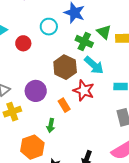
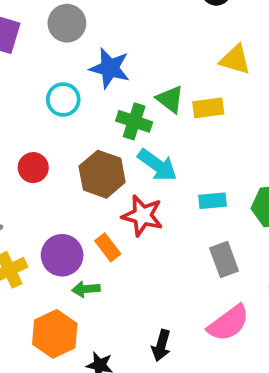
red circle: (23, 43) -> (33, 168), moved
purple circle: (36, 91) -> (62, 255), moved
green arrow: (51, 126) -> (86, 289), turned 80

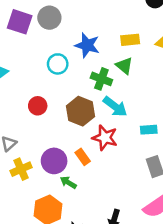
gray circle: (67, 23) -> (49, 18), moved
yellow rectangle: (208, 108) -> (130, 40), moved
green arrow: (86, 289) -> (68, 182), turned 35

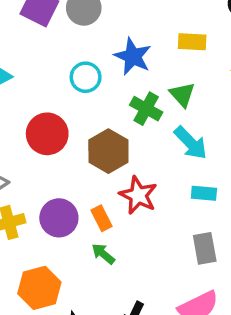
yellow rectangle: (130, 40) -> (192, 42), moved
red circle: (38, 106) -> (47, 134), size x1.5
cyan arrow: (115, 107) -> (191, 143), moved
green arrow: (68, 182) -> (103, 254), moved

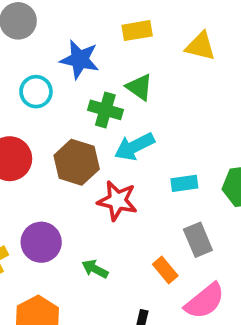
cyan arrow: (191, 143) -> (134, 147), moved, turned 120
orange rectangle: (102, 218) -> (165, 270), moved

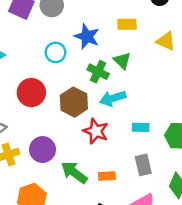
green arrow: (95, 269) -> (74, 172), size x1.6
orange rectangle: (165, 270) -> (107, 176), moved, turned -63

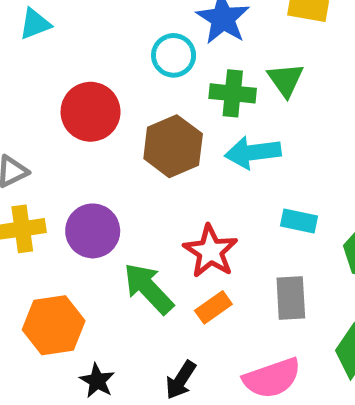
cyan circle: (56, 52) -> (174, 55), moved
green cross: (98, 72) -> (233, 93), turned -30
red star: (96, 131) -> (210, 251), moved
orange rectangle: (107, 176) -> (213, 307), turned -42

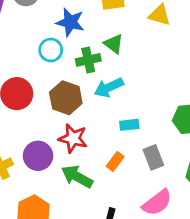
cyan rectangle: (299, 221) -> (129, 125), moved
red star: (210, 251) -> (73, 138), moved
orange rectangle: (213, 307) -> (115, 161), moved

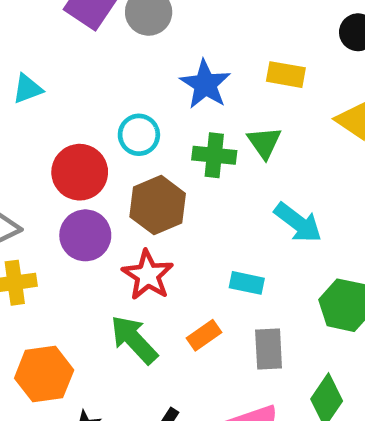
cyan circle: (51, 50) -> (139, 135), moved
cyan arrow: (109, 87) -> (298, 223), moved, turned -136
purple circle: (38, 156) -> (85, 235), moved

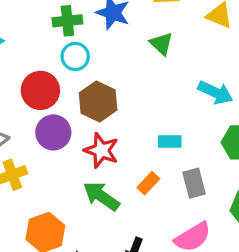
green cross: (214, 155) -> (67, 21), moved
cyan arrow: (298, 223) -> (215, 92), moved

